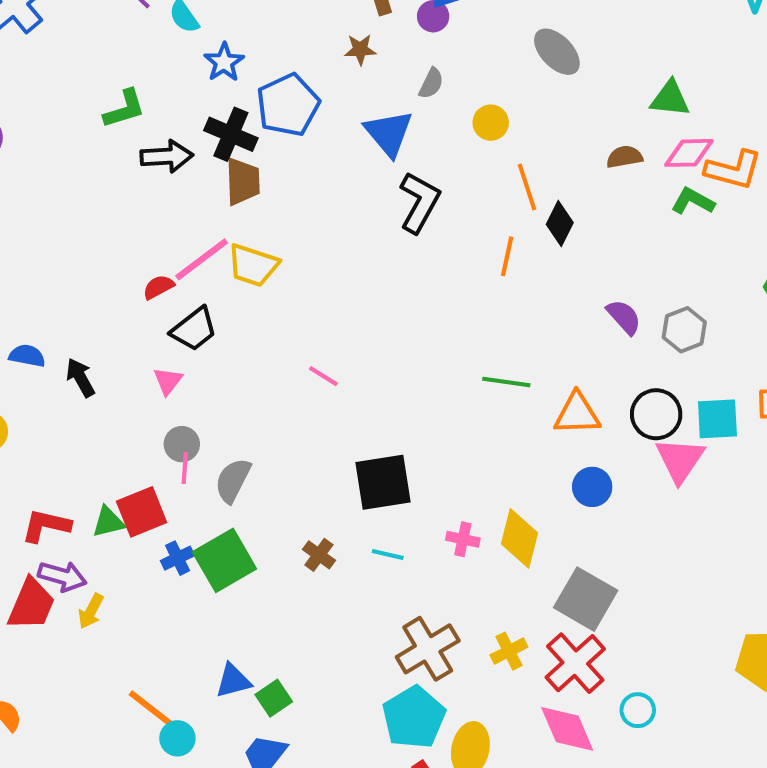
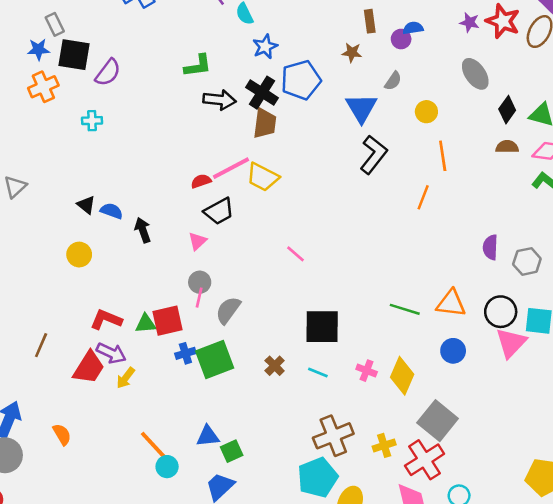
black diamond: (560, 224) -> (507, 110), moved
purple semicircle: (624, 317) -> (490, 247), turned -145
green line: (506, 382) -> (405, 309), moved

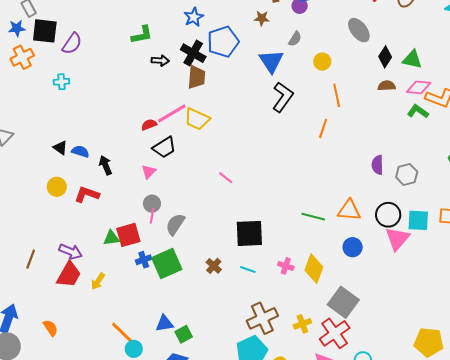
black arrow: (220, 100) -> (160, 61), size x0.7
red L-shape: (106, 320) -> (87, 194), moved
purple arrow: (111, 353) -> (71, 252), moved

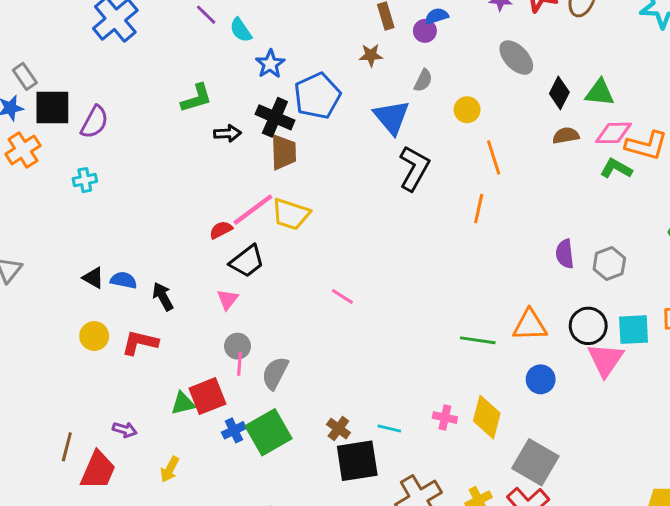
black square: (249, 233) -> (357, 461), moved
purple arrow: (71, 252) -> (125, 430), size x0.7
red trapezoid: (69, 275) -> (98, 470), moved

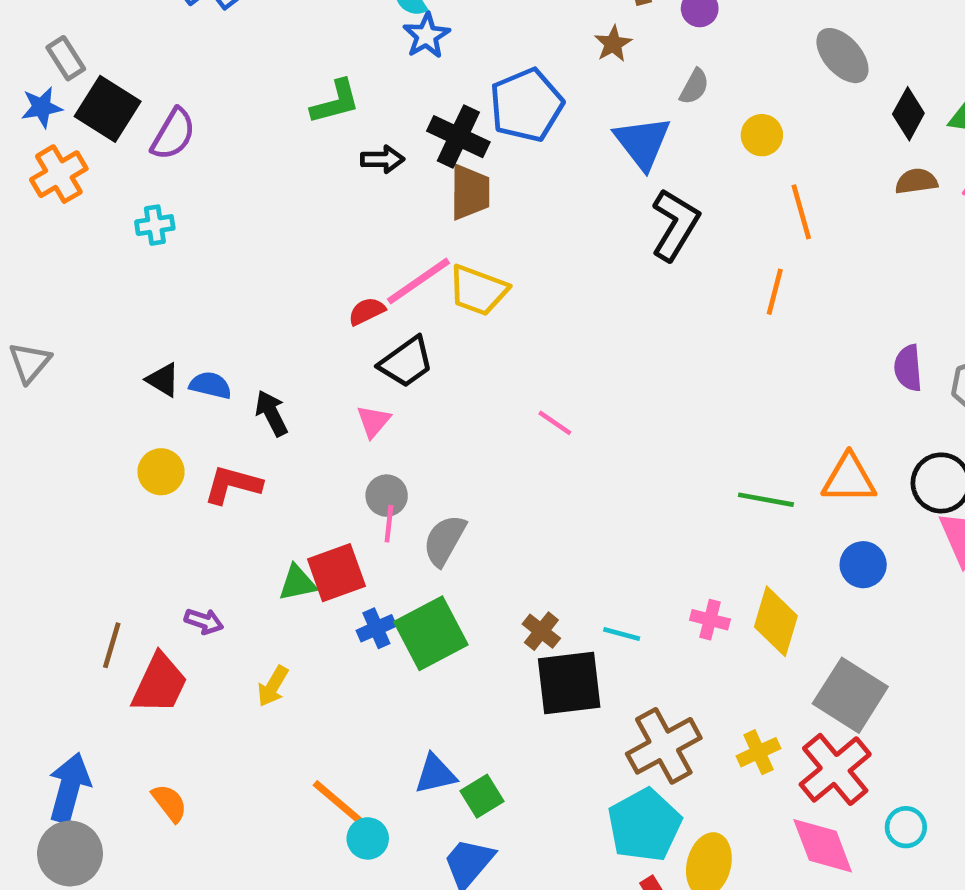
brown star: (371, 55) -> (613, 44), turned -30
blue star: (270, 64) -> (426, 36), moved
black square: (52, 108) -> (108, 109), turned 30

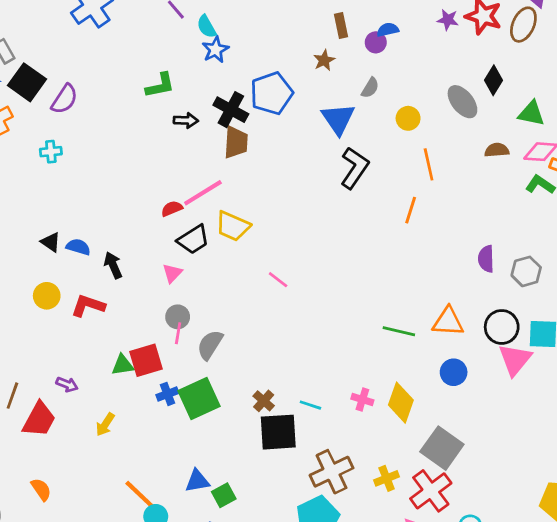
gray ellipse: (842, 56) -> (462, 102), moved
black diamond: (908, 114) -> (493, 80), moved
yellow trapezoid: (478, 290) -> (233, 226), moved

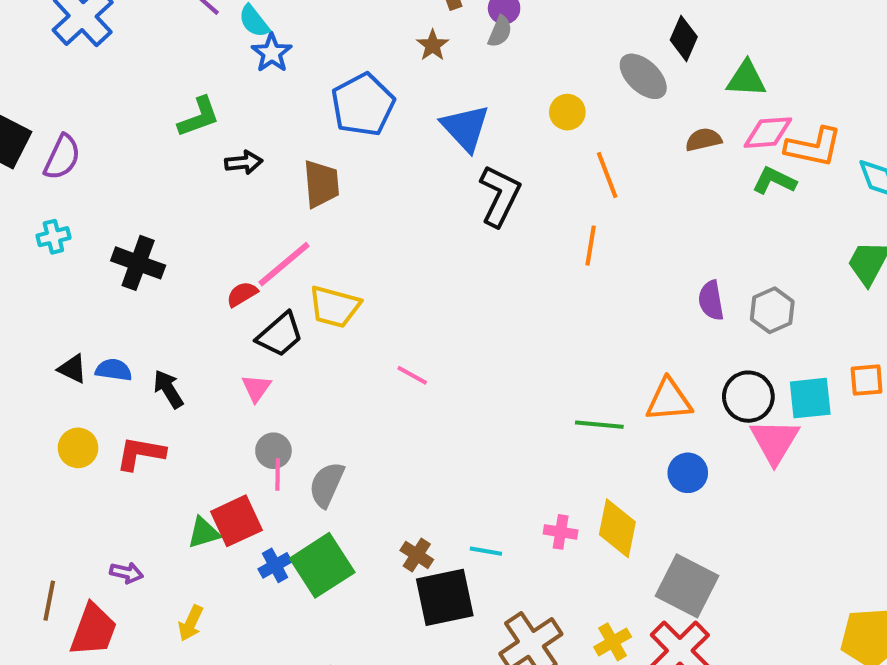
gray semicircle: (370, 88) -> (500, 32), moved
black cross: (231, 110) -> (138, 263), moved

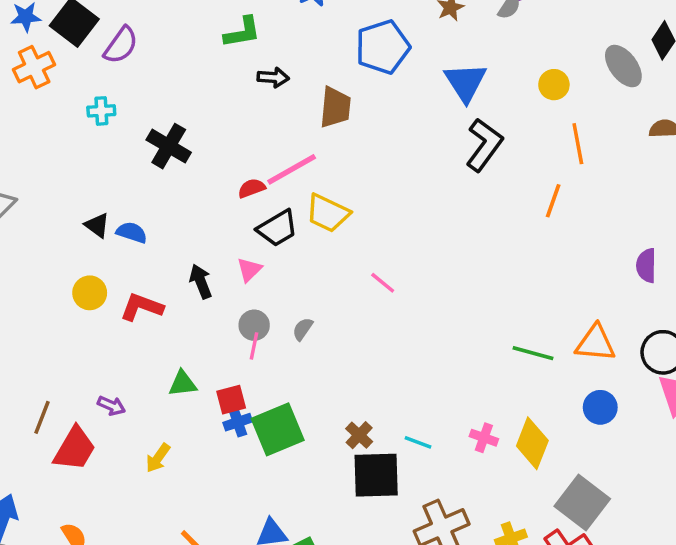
black arrow: (168, 389) -> (201, 281), moved
gray semicircle: (327, 485) -> (303, 329), moved, size x0.6
red square: (236, 521) -> (231, 400), moved, size x0.7

